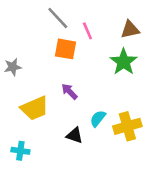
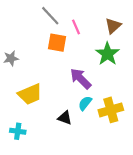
brown triangle: (130, 30) -> (113, 26), turned -30
purple arrow: (69, 91) -> (81, 79), moved, size x1.5

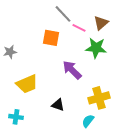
gray line: (50, 16) -> (63, 14), moved
pink line: (76, 27) -> (79, 28), moved, turned -40
green star: (107, 54) -> (96, 48), turned -30
cyan semicircle: (85, 103) -> (88, 121), moved

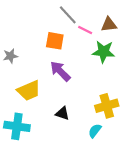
brown triangle: (101, 23) -> (109, 25), turned 35
purple arrow: (72, 70) -> (60, 71), moved
cyan cross: (16, 117) -> (17, 126), size x1.6

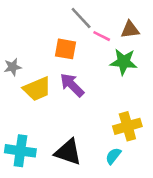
yellow trapezoid: (29, 91) -> (37, 89), moved
black triangle: (62, 113) -> (68, 152), moved, size x1.6

